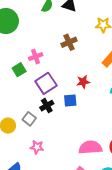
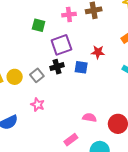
pink cross: (36, 57) -> (69, 15), moved
green square: (19, 70) -> (39, 25), turned 32
pink semicircle: (90, 147) -> (89, 118), size x0.6

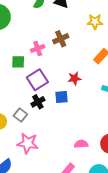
green square: (39, 25) -> (18, 62), moved
pink star: (38, 105) -> (28, 143), size x1.5

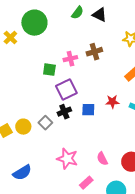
red star: (74, 78) -> (112, 102), moved
pink star: (28, 143) -> (67, 159), moved
pink semicircle: (81, 144) -> (102, 159), turned -120

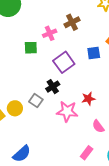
purple square: (66, 90) -> (64, 62), moved
red star: (112, 102) -> (88, 99), moved
blue square: (88, 110) -> (94, 53), moved
pink star: (67, 159) -> (67, 111), moved

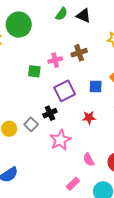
red star: (88, 99) -> (89, 118), moved
pink star: (67, 111) -> (60, 140), turned 30

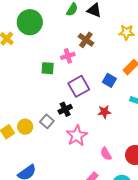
brown cross: (79, 53) -> (86, 40), moved, turned -35
blue square: (96, 86) -> (109, 80), turned 32

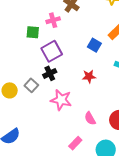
purple square: (79, 86) -> (52, 51), moved
pink star: (77, 136) -> (61, 100), turned -30

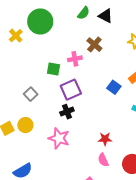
red star: (89, 76) -> (105, 139), moved
gray square: (31, 85) -> (31, 94), moved
pink star: (61, 100) -> (59, 138), moved

